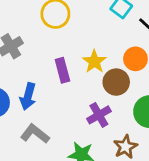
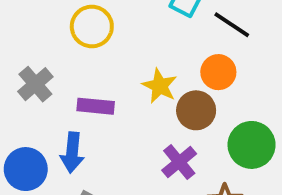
purple rectangle: (62, 70) -> (96, 106), moved, turned -60

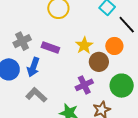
gray cross: (35, 84) -> (22, 41), moved

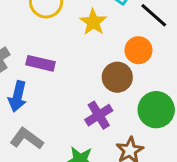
yellow star: (84, 45) -> (93, 22), moved

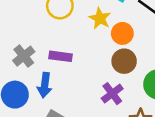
orange circle: (138, 50) -> (122, 33), moved

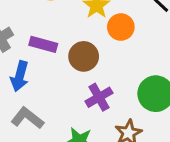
brown circle: (124, 61) -> (84, 56), moved

